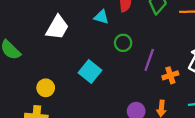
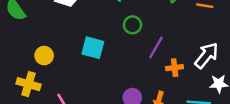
cyan square: (90, 71) -> (93, 48), turned -35

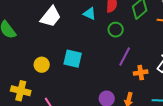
green circle: (132, 25) -> (116, 30), moved
yellow circle: (44, 56) -> (42, 65), moved

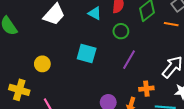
cyan square: (73, 59) -> (87, 53), moved
orange cross: (141, 73) -> (146, 89), moved

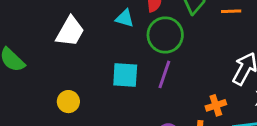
green circle: (121, 31) -> (165, 35), size x1.6
purple line: (129, 60) -> (164, 74), moved

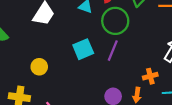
cyan square: (125, 75) -> (83, 49), turned -30

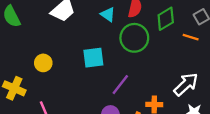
purple line: (113, 51) -> (120, 85), moved

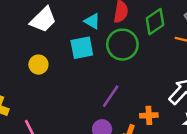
cyan square: (93, 58) -> (82, 48), moved
yellow circle: (43, 63) -> (38, 65), moved

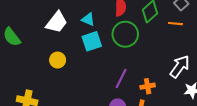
cyan triangle: (92, 21) -> (88, 19), moved
orange cross: (149, 115) -> (148, 86), moved

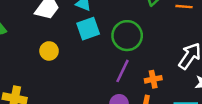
green circle: (125, 34) -> (127, 36), moved

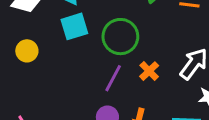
orange cross: (153, 79) -> (149, 71), moved, turned -35

